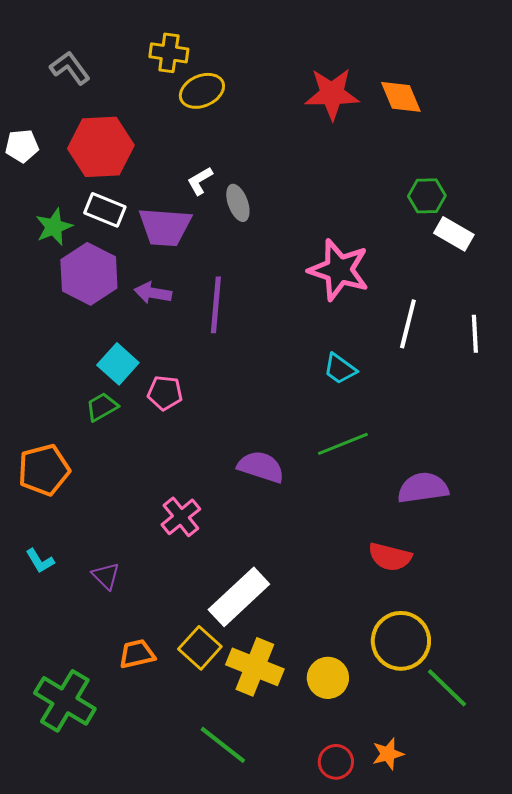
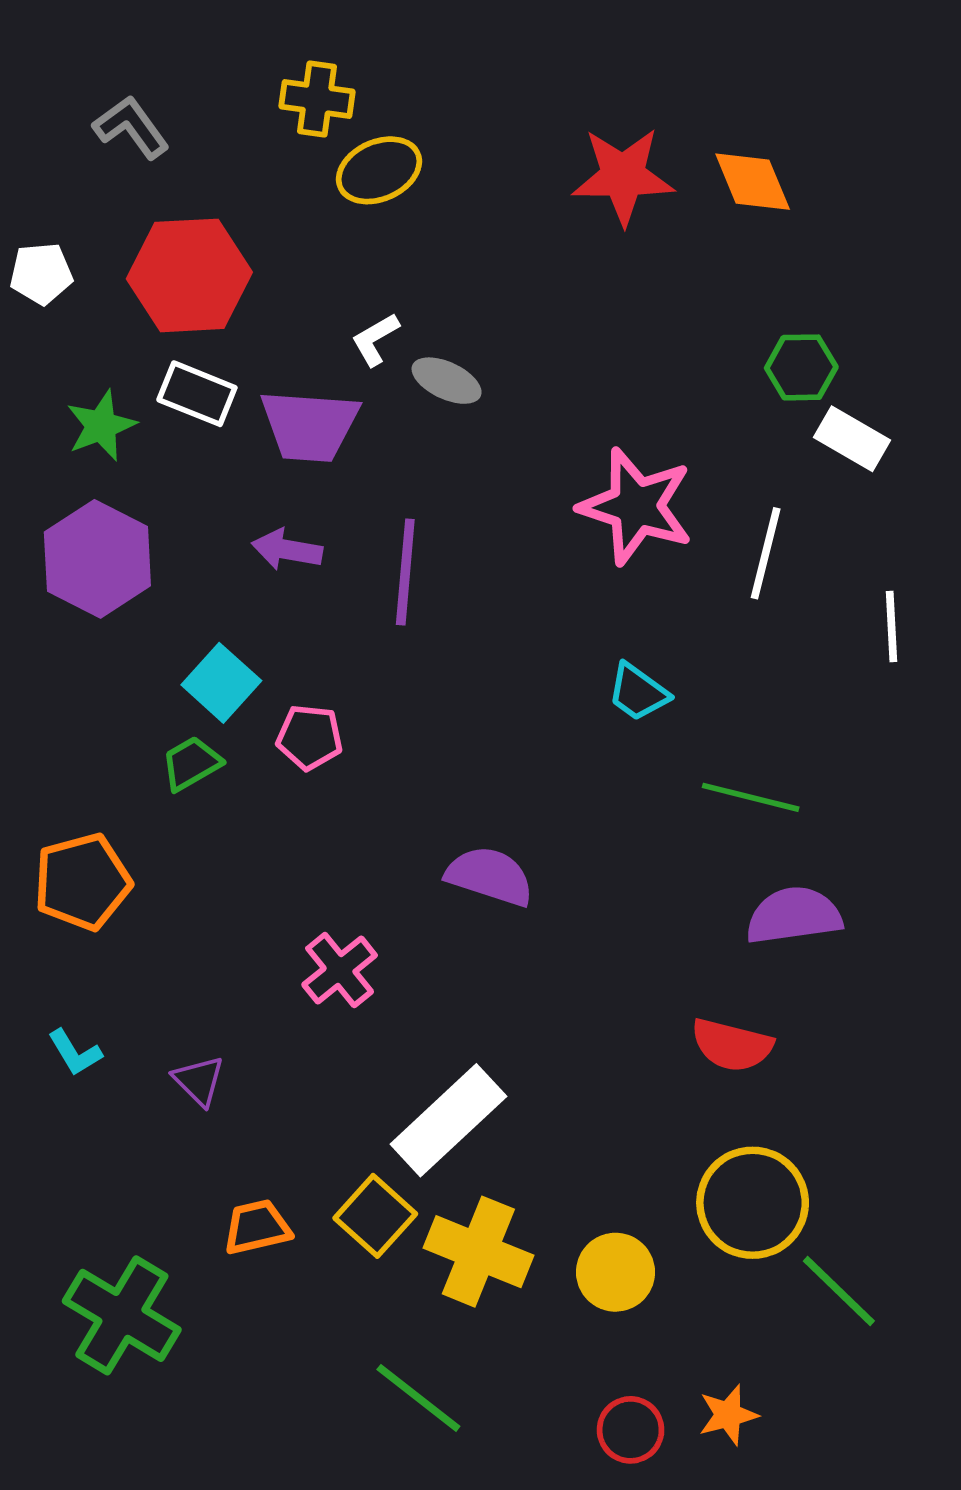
gray ellipse: (238, 203) -> (447, 381), turned -45
purple hexagon: (89, 274) -> (97, 559), moved
white line: (408, 324) -> (766, 553), moved
green line: (343, 444) -> (751, 797), moved, turned 36

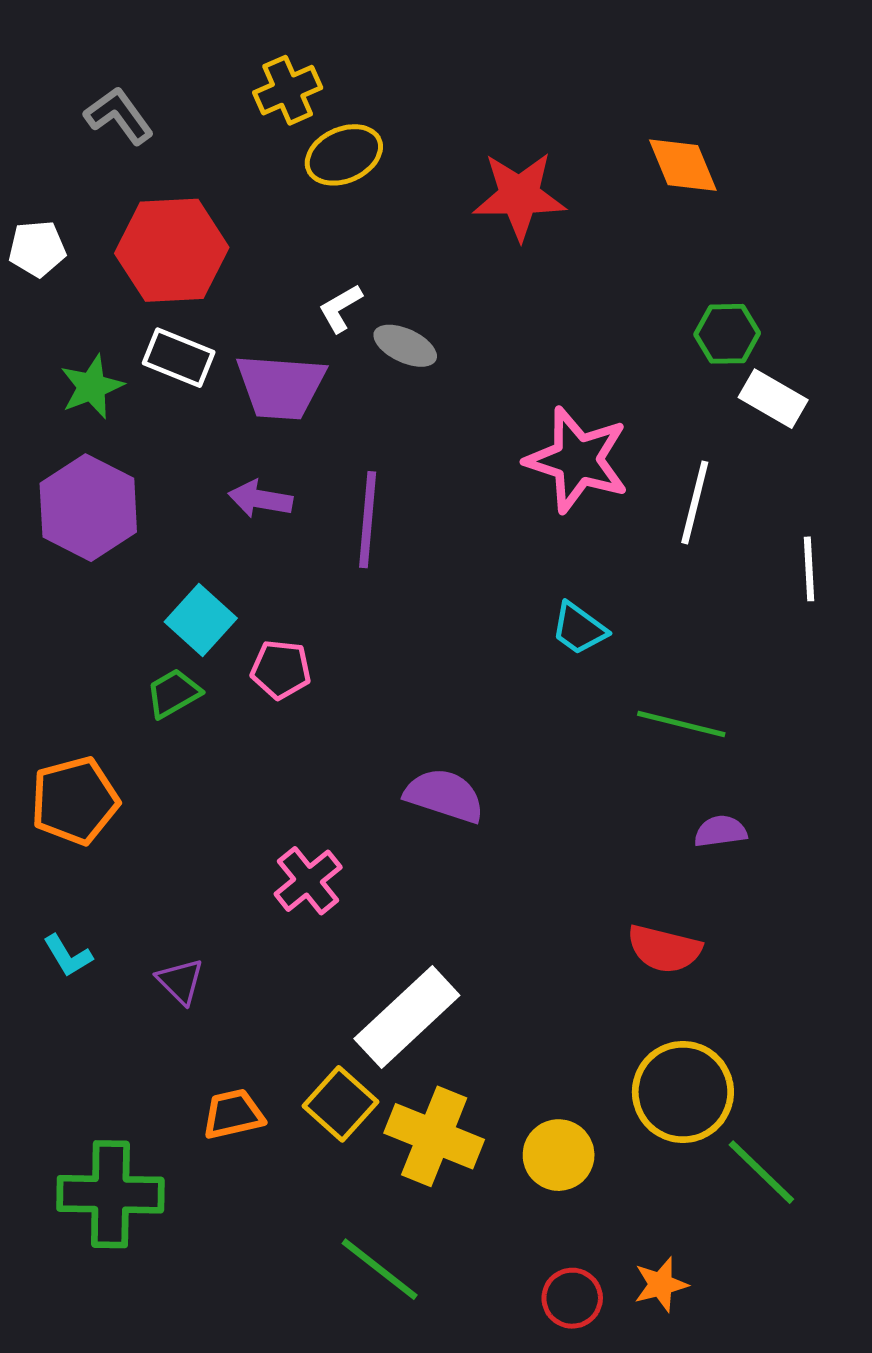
yellow cross: (317, 99) -> (288, 90), turned -32
red star: (623, 176) -> (519, 196), moved
purple semicircle: (794, 916) -> (720, 831), size x0.6
green cross: (122, 1315) -> (110, 1194), turned -30

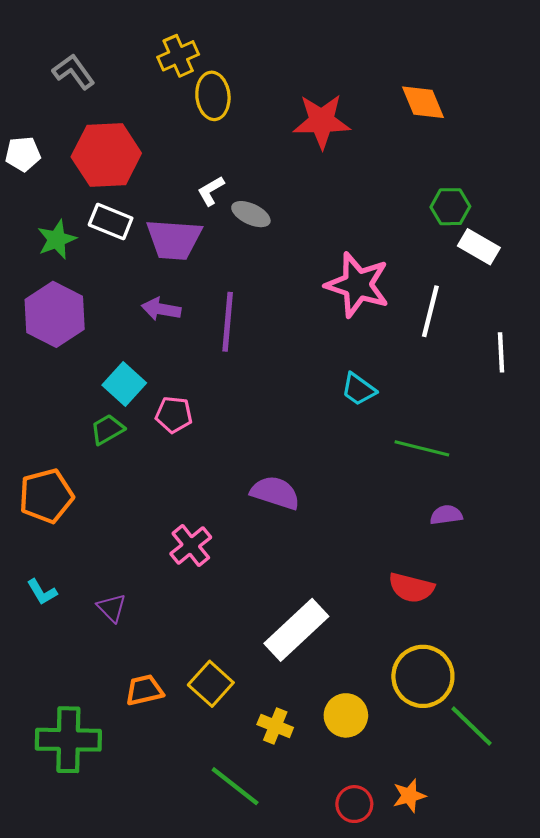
yellow ellipse: (344, 155) -> (213, 96), turned -72
white rectangle: (407, 1017) -> (296, 630), moved
yellow cross: (434, 1136) -> (275, 726), moved, size x0.6

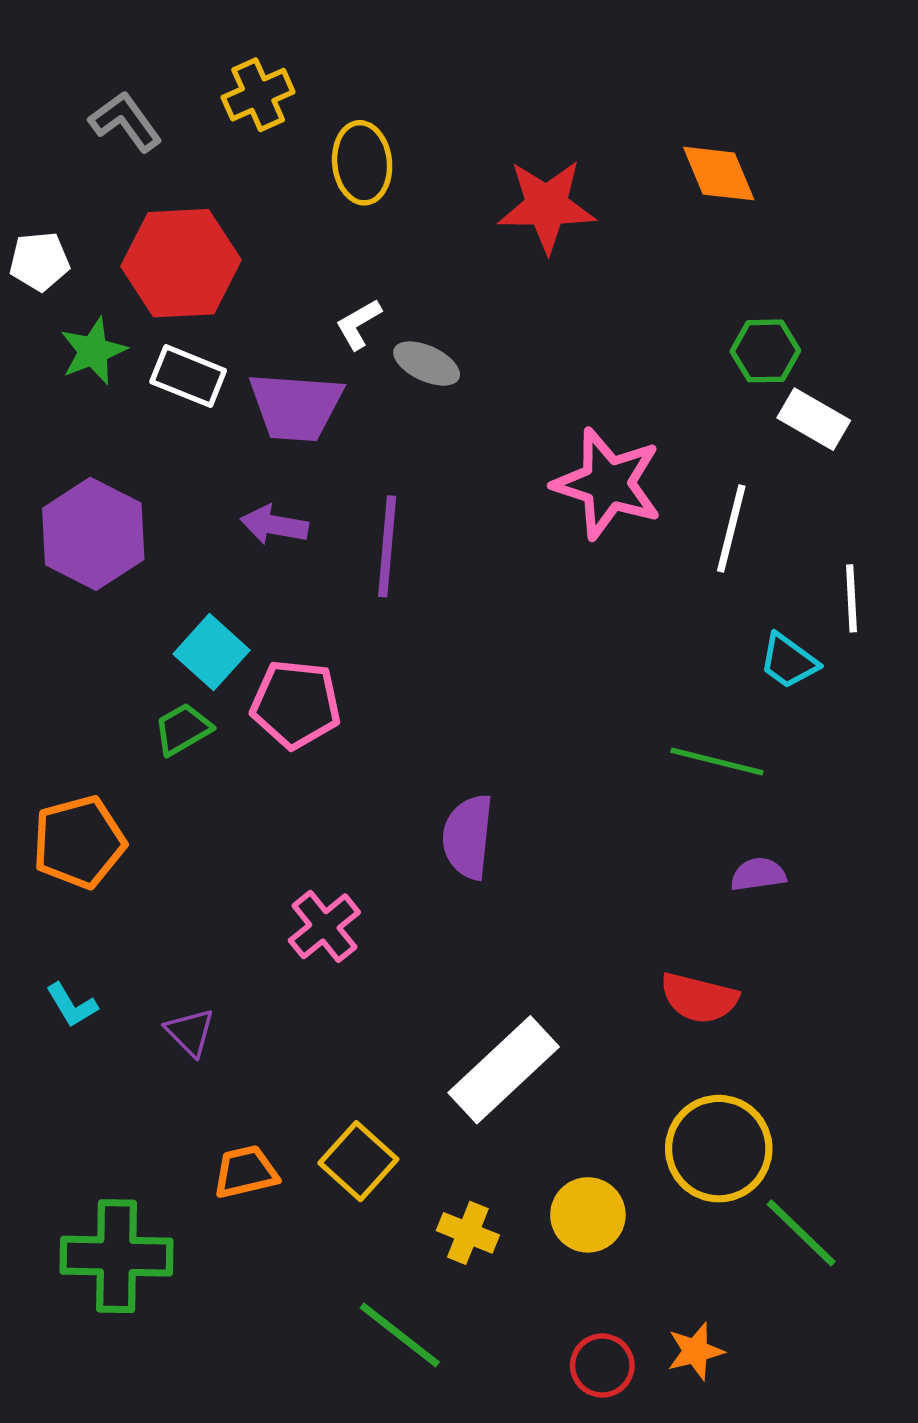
yellow cross: (178, 56) -> (258, 95), moved
green star: (57, 239) -> (93, 351), moved
cyan trapezoid: (359, 389) -> (789, 661), moved
pink pentagon: (174, 415) -> (296, 704), size x1.4
purple semicircle: (275, 493) -> (468, 837), turned -102

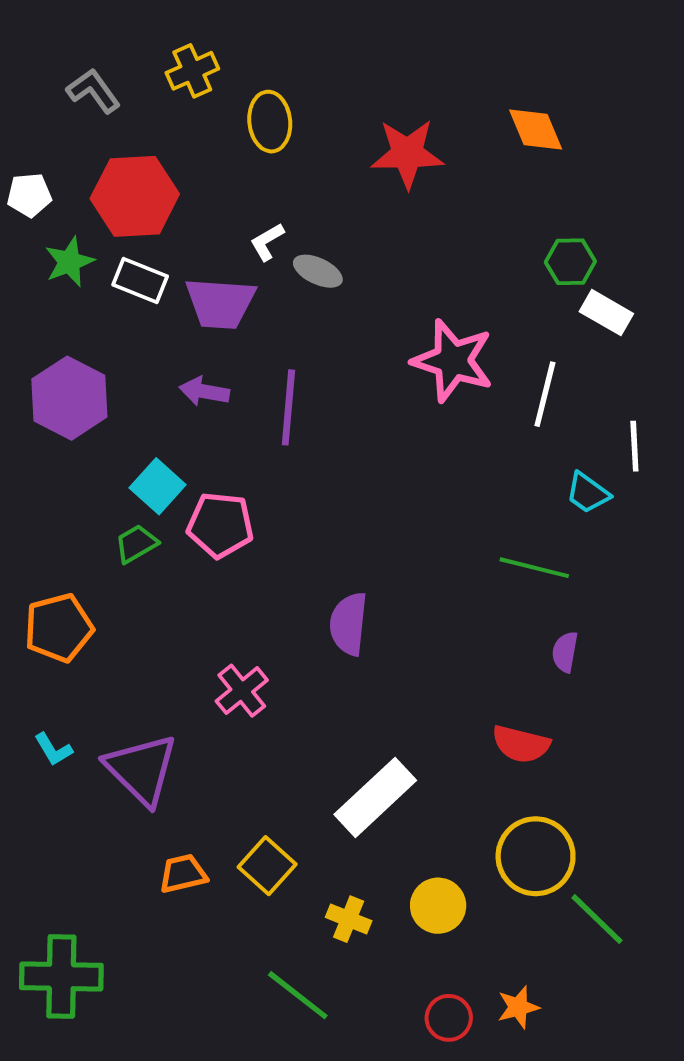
purple semicircle: (758, 874) -> (565, 652), turned -72
purple triangle: (190, 1032) -> (142, 769), size x2.0
green cross: (117, 1256) -> (61, 976), moved

